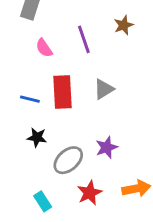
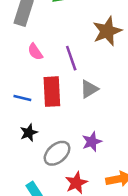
brown star: (124, 25) -> (107, 31), size x1.6
purple line: (84, 39) -> (71, 58), moved
black star: (37, 137) -> (29, 133), turned -30

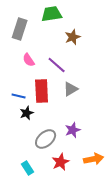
brown star: (107, 31) -> (73, 37), moved, size x0.7
purple line: (71, 58) -> (57, 65), turned -30
black star: (29, 133) -> (27, 113), moved

